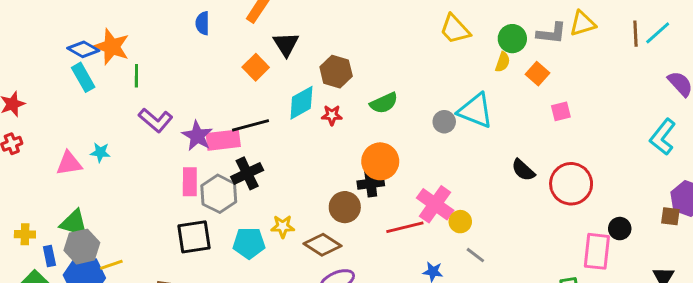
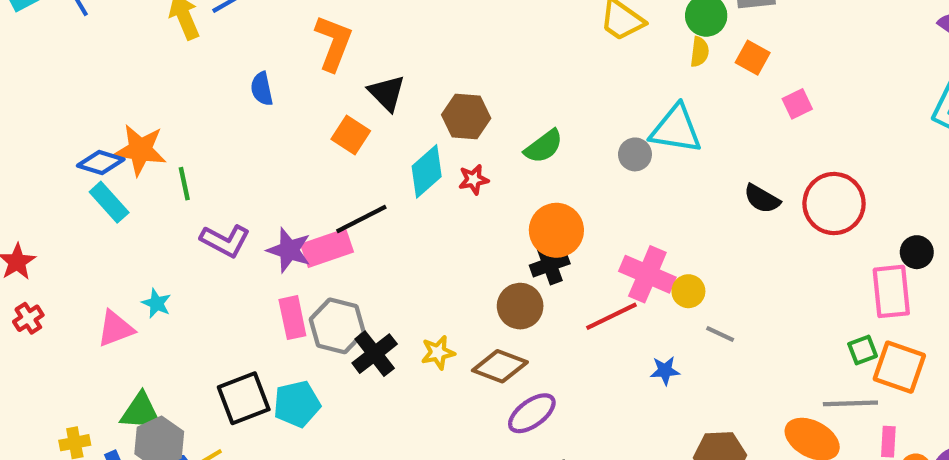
cyan star: (100, 152) -> (156, 303), turned 30
black cross: (247, 173) -> (375, 354), moved
black square: (194, 237) -> (244, 398), moved
cyan pentagon: (249, 243) -> (297, 404), moved

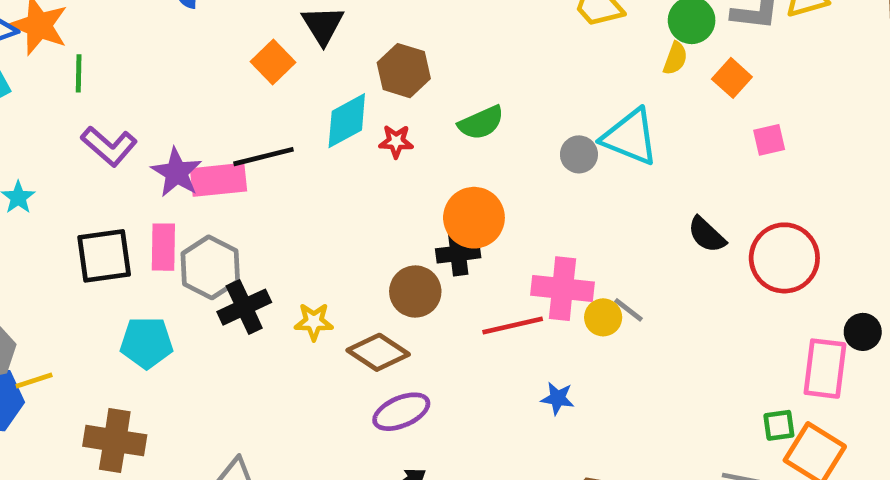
pink cross: (647, 274) -> (563, 289), turned -30
gray line: (720, 334) -> (629, 310), moved
black square: (244, 398) -> (104, 256), moved

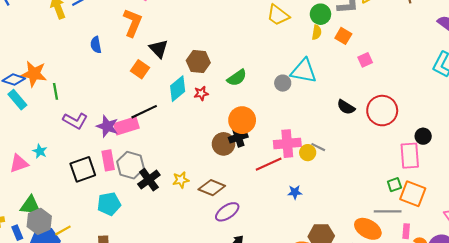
brown circle: (415, 291) -> (224, 144), moved

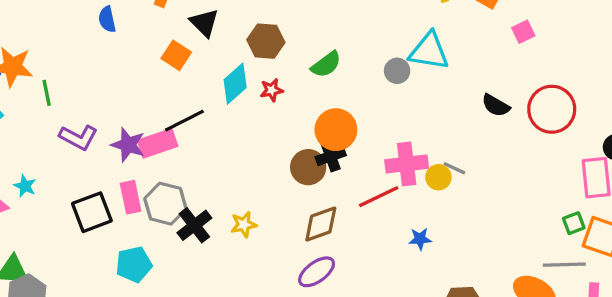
brown diamond: (212, 188) -> (321, 224), moved, turned -40

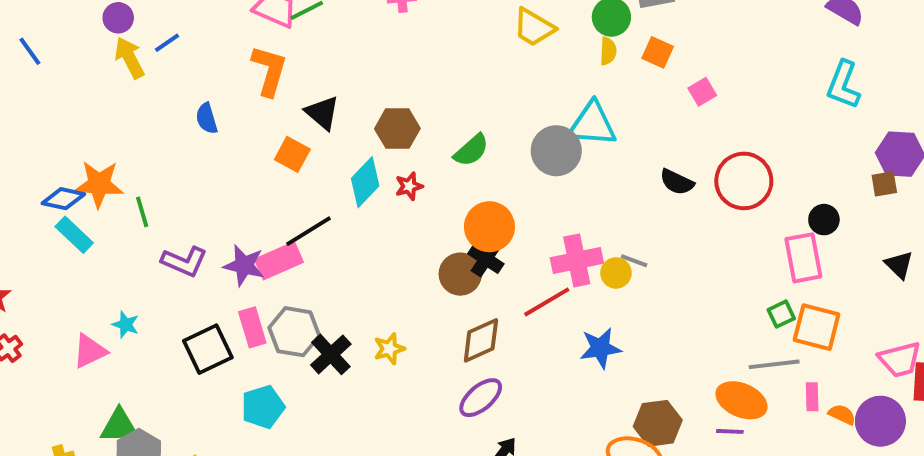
gray circle: (397, 71) -> (556, 151), size x1.6
black cross: (331, 156) -> (486, 259), turned -32
blue star: (420, 239) -> (600, 348), size x1.5

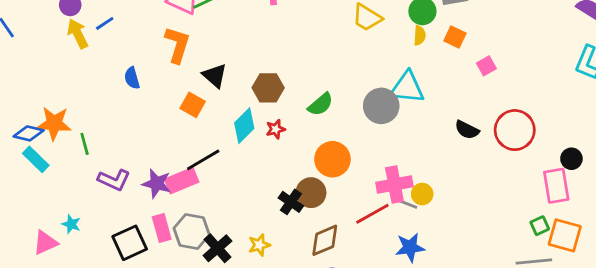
black cross: (486, 259) -> (291, 202), moved
gray line: (634, 261) -> (408, 204), moved

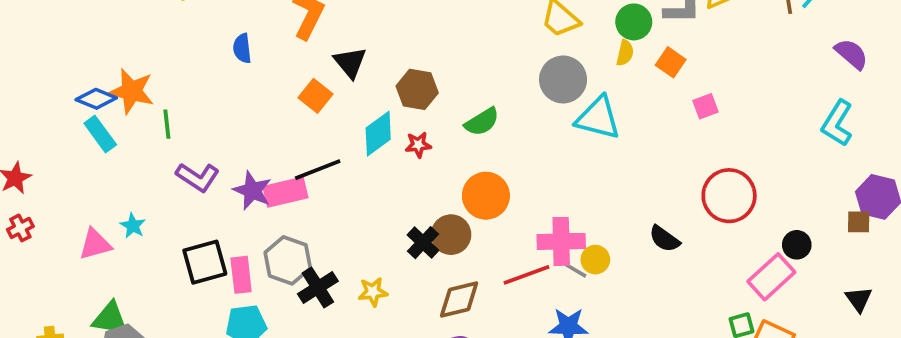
gray circle: (381, 106) -> (563, 79), moved
black semicircle: (467, 130) -> (664, 239), moved
pink rectangle: (556, 186) -> (771, 277), turned 48
pink rectangle: (162, 228) -> (241, 275), moved

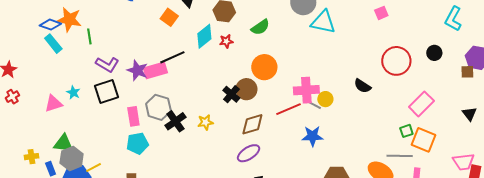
black circle: (797, 245) -> (434, 53), moved
black square: (205, 262) -> (106, 91), moved

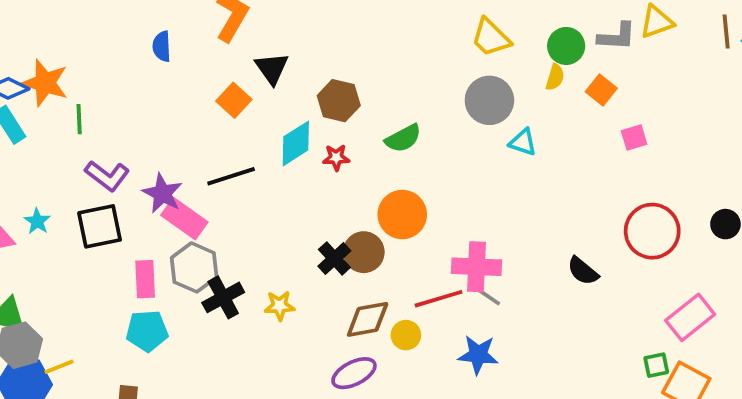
cyan triangle: (323, 22) -> (523, 142), size x0.6
pink rectangle: (155, 70) -> (184, 219), moved, turned 45
yellow circle: (325, 99) -> (406, 335), moved

